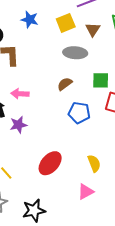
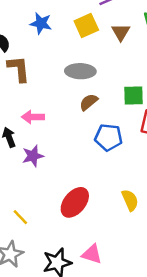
gray ellipse: (75, 53) -> (80, 71), moved
pink triangle: (86, 192) -> (92, 254), moved, turned 48

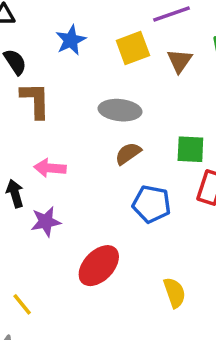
blue star: (41, 23) -> (71, 40), turned 30
red ellipse: (75, 202) -> (99, 266), moved

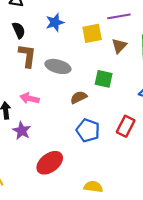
gray ellipse: (120, 110) -> (58, 66), moved
green square: (190, 149) -> (104, 79), moved
purple star: (46, 222) -> (22, 131), turned 30
yellow semicircle: (175, 293) -> (93, 187), turned -72

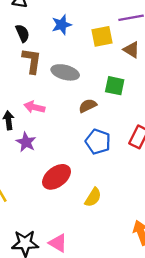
brown triangle: (119, 46) -> (131, 50), turned -42
yellow semicircle: (93, 187) -> (93, 197), moved, turned 114

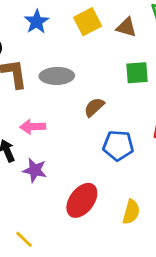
green square: (115, 86) -> (137, 73), moved

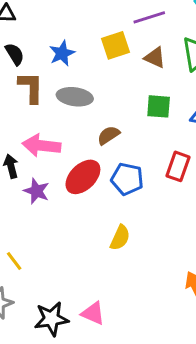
blue star: (37, 22) -> (62, 53), moved
pink arrow: (33, 127) -> (42, 145), size x1.4
red ellipse: (82, 200) -> (83, 177), moved
yellow semicircle: (131, 212) -> (120, 238), moved

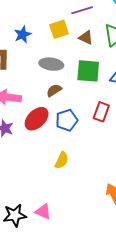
gray ellipse: (75, 97) -> (51, 64), moved
green square: (159, 106) -> (88, 71), size x1.4
blue pentagon: (127, 179) -> (67, 120), turned -30

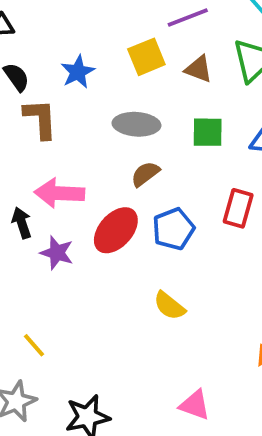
green square: (88, 71) -> (208, 132), size x0.7
yellow semicircle: (62, 160) -> (169, 306), turned 108
pink triangle: (43, 212) -> (195, 405), moved

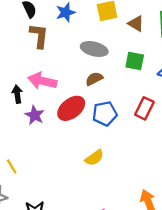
yellow semicircle: (169, 306) -> (94, 158), turned -84

